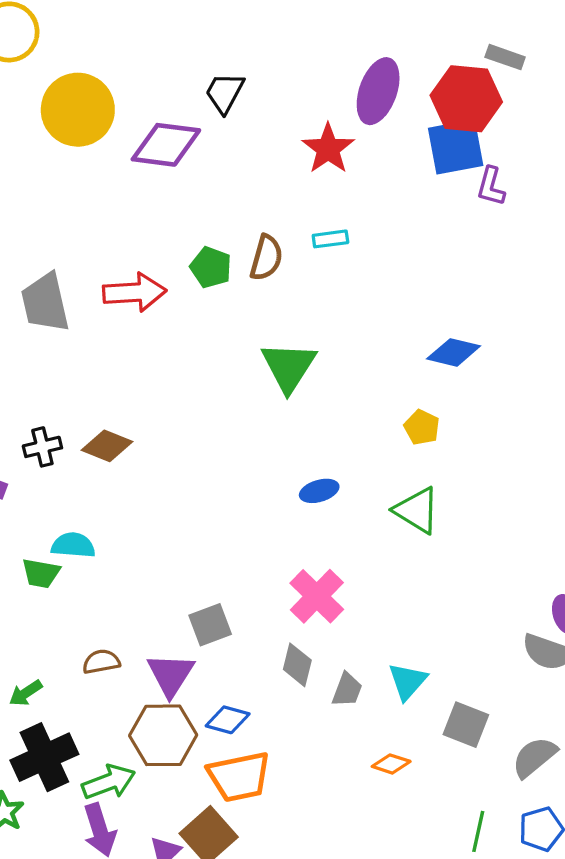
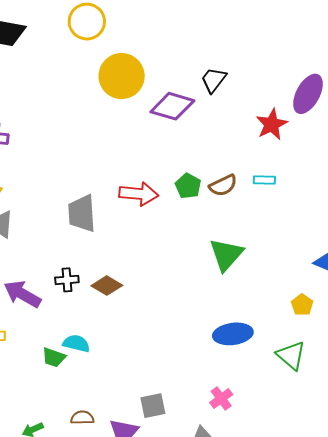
brown semicircle: (266, 258) -> (223, 185), turned 40
gray trapezoid: (45, 303) -> (82, 213), moved
blue ellipse: (319, 491) -> (233, 334), size x1.6
pink cross: (317, 596) -> (221, 398), size x0.7

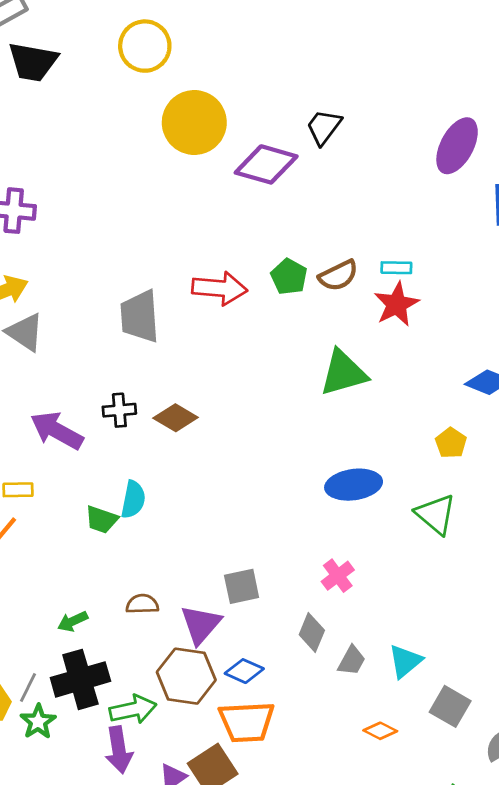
red star: (272, 124) -> (397, 304), moved
green triangle: (226, 255) -> (343, 373), turned 33
cyan semicircle: (76, 343) -> (133, 499), turned 88

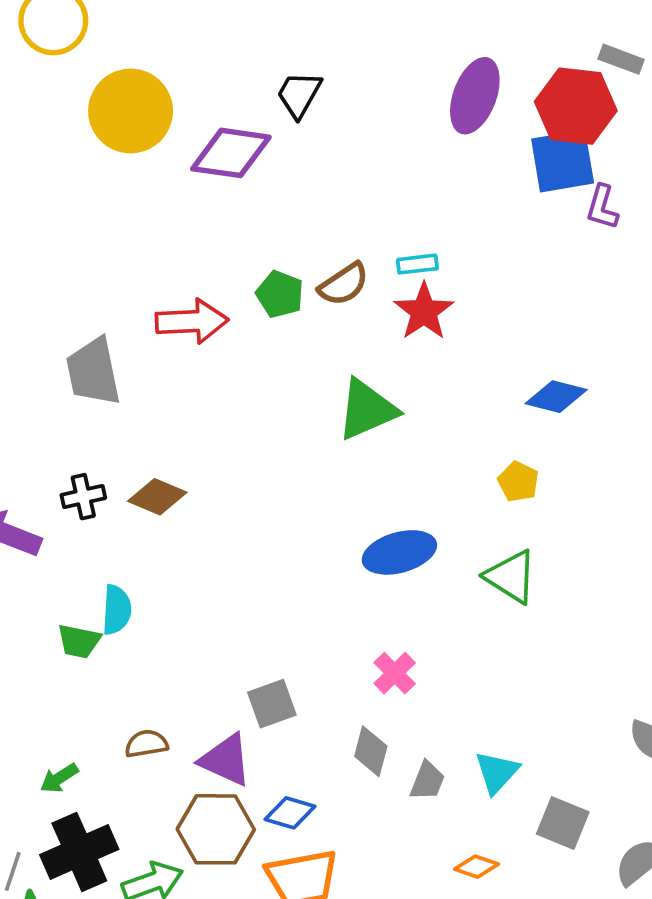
purple triangle: (201, 624) -> (226, 760), turned -39

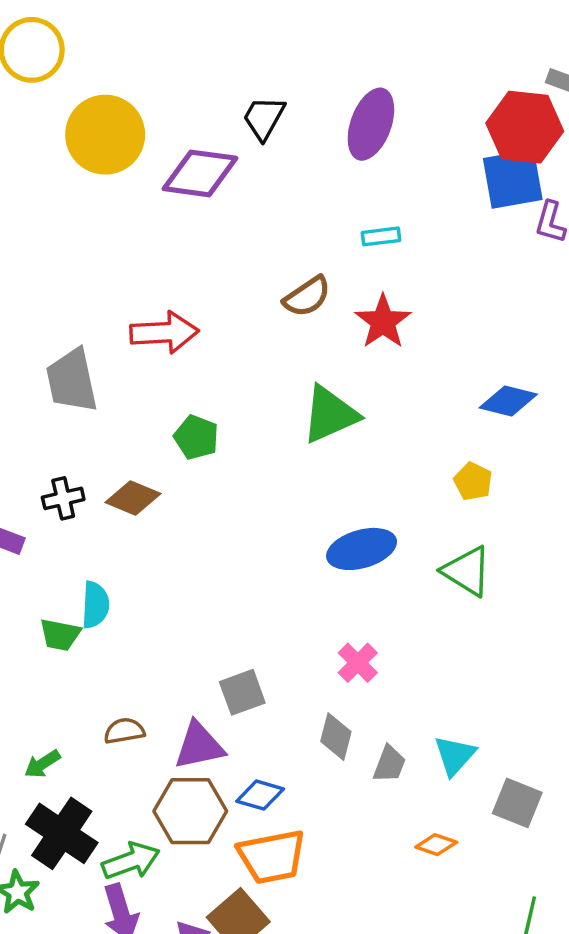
purple ellipse: (475, 96) -> (371, 124), moved
cyan rectangle: (417, 264) -> (381, 236), moved
green pentagon: (280, 294) -> (196, 437), moved
purple triangle: (226, 760) -> (199, 746), turned -36
black cross: (79, 852) -> (62, 833), turned -32

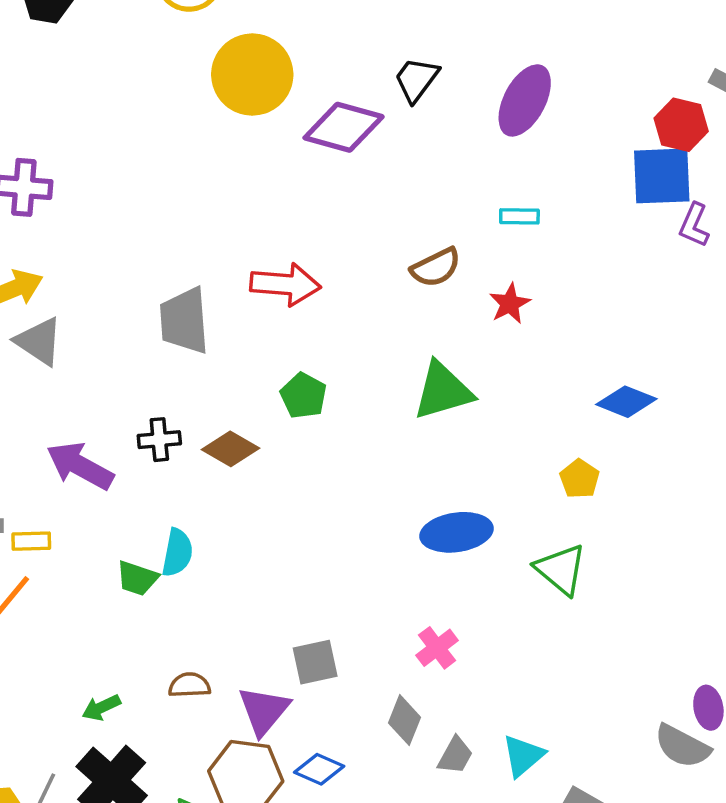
red hexagon: (525, 127) -> (681, 125), size x0.7
red star: (383, 322) -> (510, 304), size x0.7
purple triangle: (199, 746) -> (264, 711), turned -46

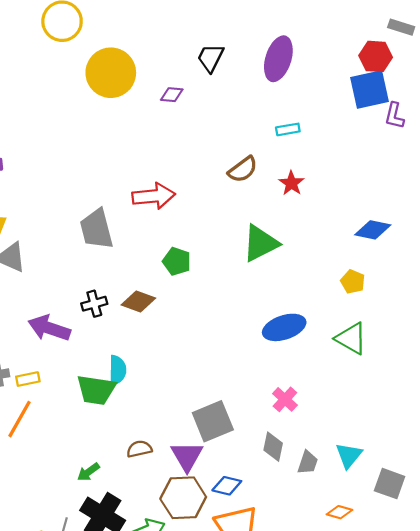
purple diamond: (344, 127) -> (172, 95), size x0.5
green trapezoid: (137, 578) -> (96, 390), size x1.5
gray square: (315, 662) -> (213, 421), size x1.4

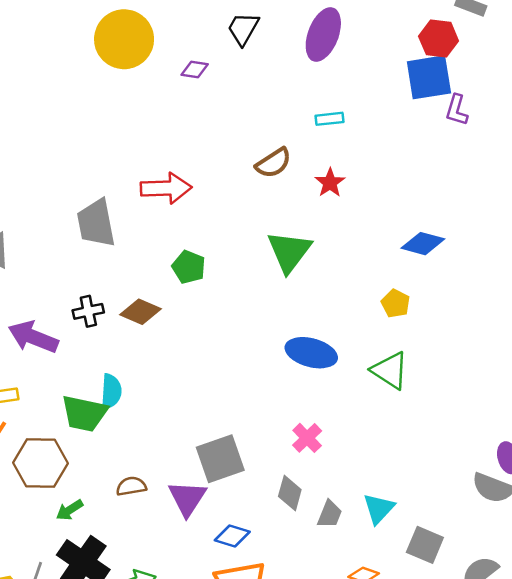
green triangle: (260, 243) -> (289, 252), turned -30
blue ellipse: (284, 327) -> (311, 353), turned 30
brown hexagon: (183, 498) -> (41, 463), moved

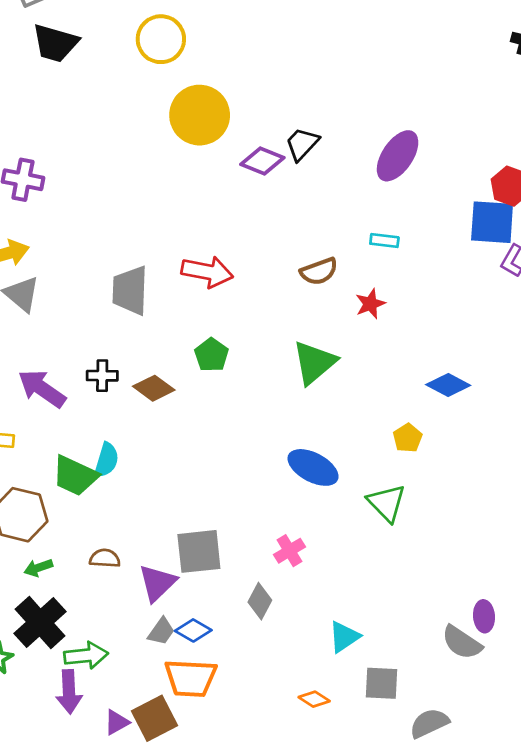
black trapezoid: (243, 29) -> (302, 144), moved
purple diamond: (195, 69) -> (262, 161), size x1.5
gray trapezoid: (330, 514) -> (161, 631), moved
gray square: (425, 545) -> (382, 683), turned -33

